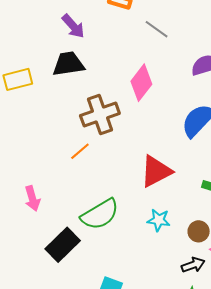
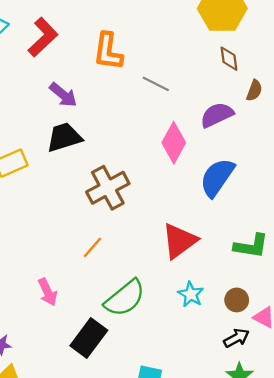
pink diamond: (141, 83) -> (174, 143), moved
orange line: (80, 151) -> (92, 247), moved
cyan star: (159, 220) -> (191, 294), turned 30

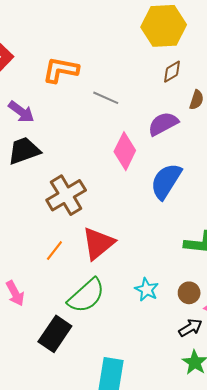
orange L-shape: (108, 51) -> (61, 70), turned 96
brown diamond: (229, 59) -> (172, 72), turned 70
red triangle: (179, 241) -> (98, 243), moved

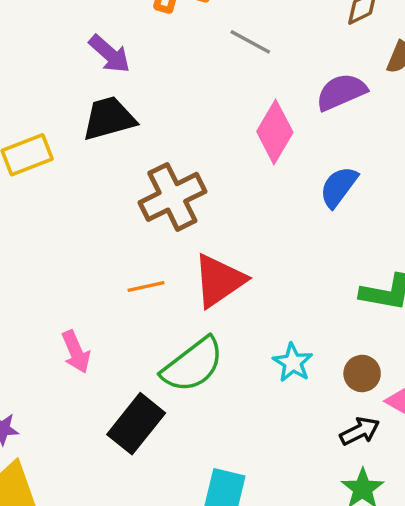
blue semicircle: (166, 181) -> (339, 187), size x0.7
orange line: (54, 251) -> (146, 286), turned 35

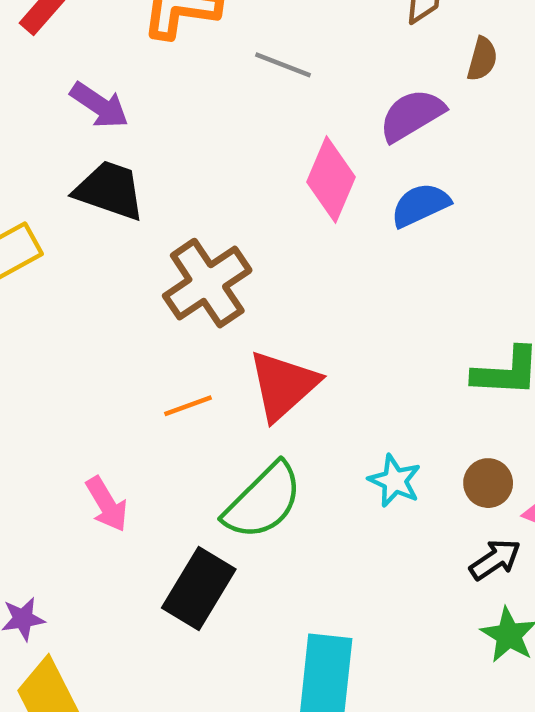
black trapezoid: (109, 118) -> (110, 190), turned 42
blue semicircle: (339, 187) -> (420, 205), moved, turned 36

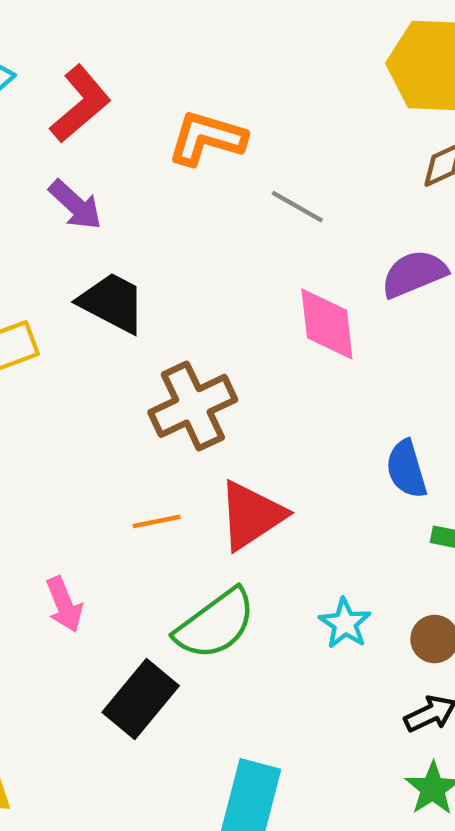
purple arrow: (99, 105) -> (75, 205), moved
pink diamond: (331, 179) -> (327, 324), turned -38
blue semicircle: (420, 205) -> (406, 469), moved, turned -90

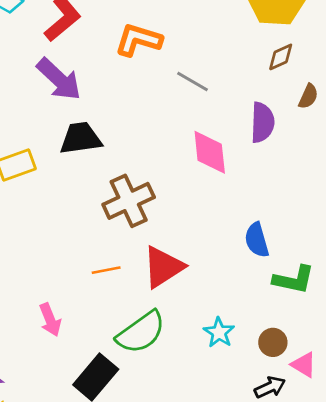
purple arrow: (75, 205) -> (59, 79), size x1.4
purple semicircle: (414, 274) -> (262, 122), turned 114
black trapezoid: (112, 303) -> (81, 138), turned -36

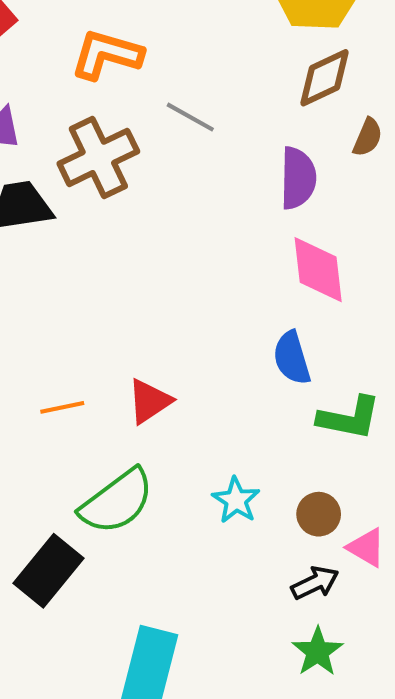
brown diamond: (281, 57) -> (324, 78), size x1.4
pink diamond: (210, 152) -> (318, 270), moved
brown cross: (129, 201) -> (98, 157), moved
red triangle: (163, 267) -> (149, 401), size x0.7

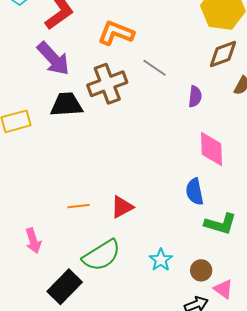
purple semicircle: (298, 178) -> (195, 96), moved, size x0.7

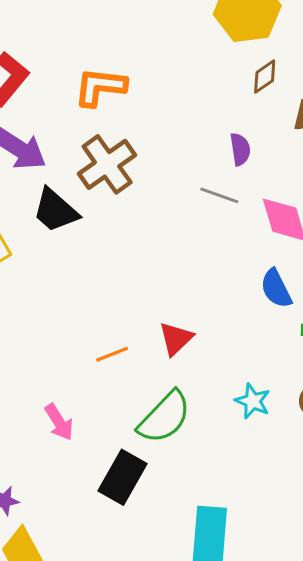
brown diamond: (223, 54) -> (265, 76), size x0.7
gray line: (155, 68) -> (219, 195), moved
black trapezoid: (66, 105) -> (55, 210), turned -120

